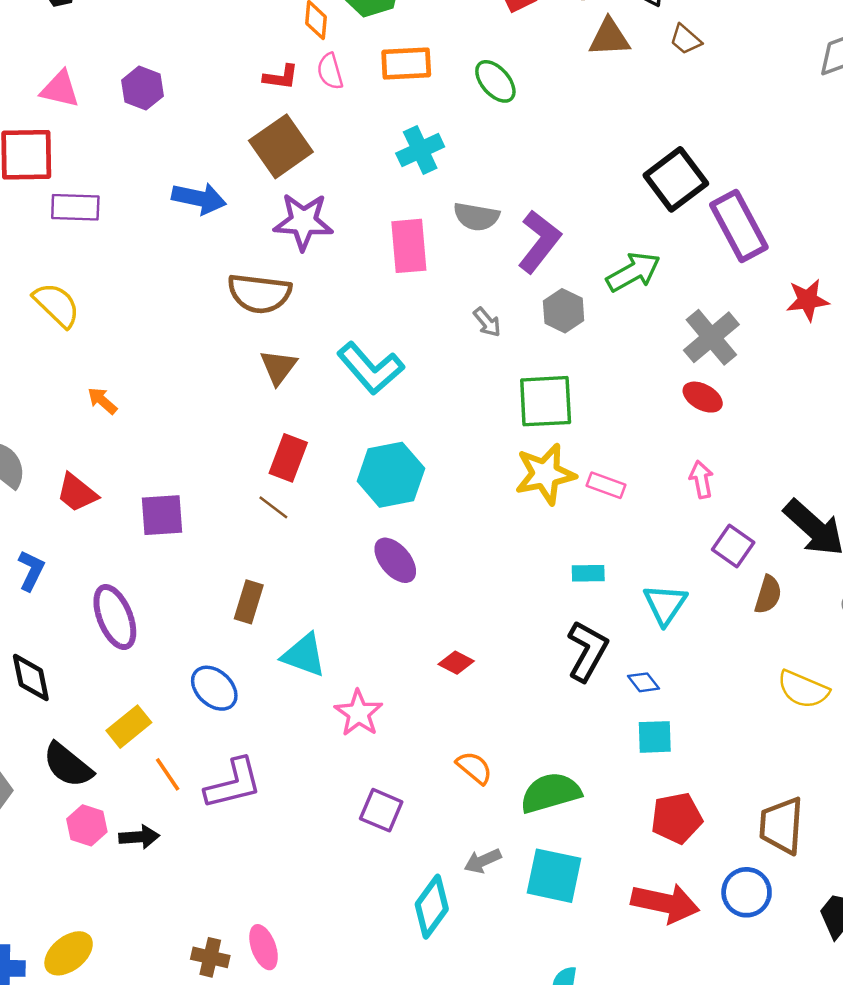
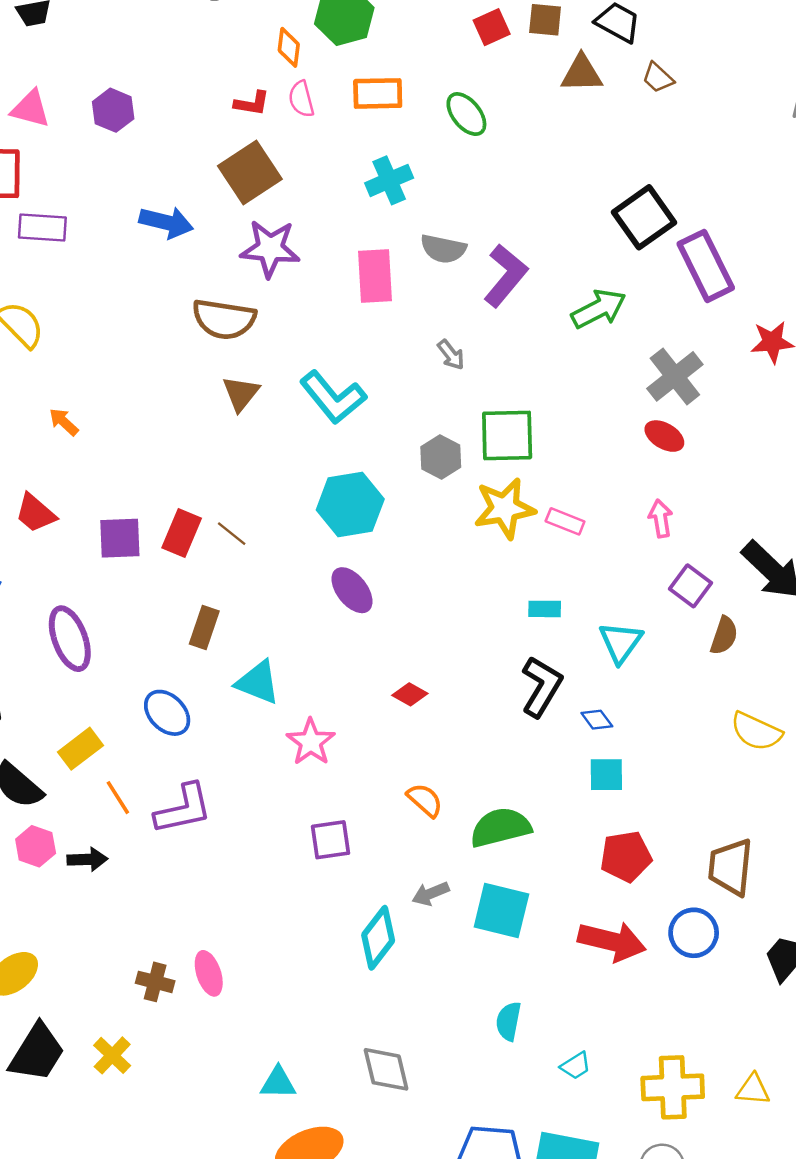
gray hexagon: (564, 311) -> (441, 457), moved
red rectangle: (288, 458) -> (182, 533), moved
purple square: (381, 810) -> (330, 840), turned -33

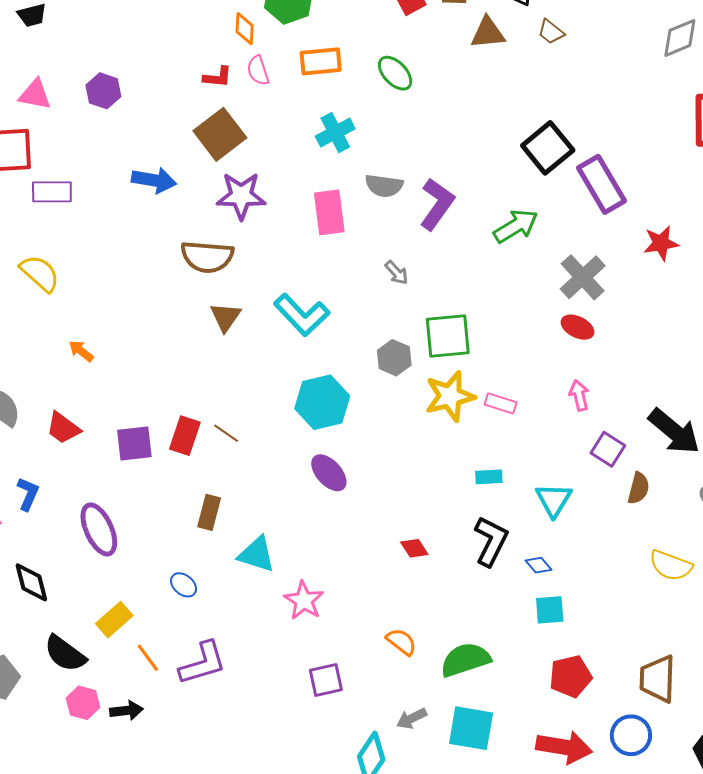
red diamond: (410, 694) -> (414, 548), moved, turned 32
blue ellipse: (167, 713) -> (184, 585), size x0.7

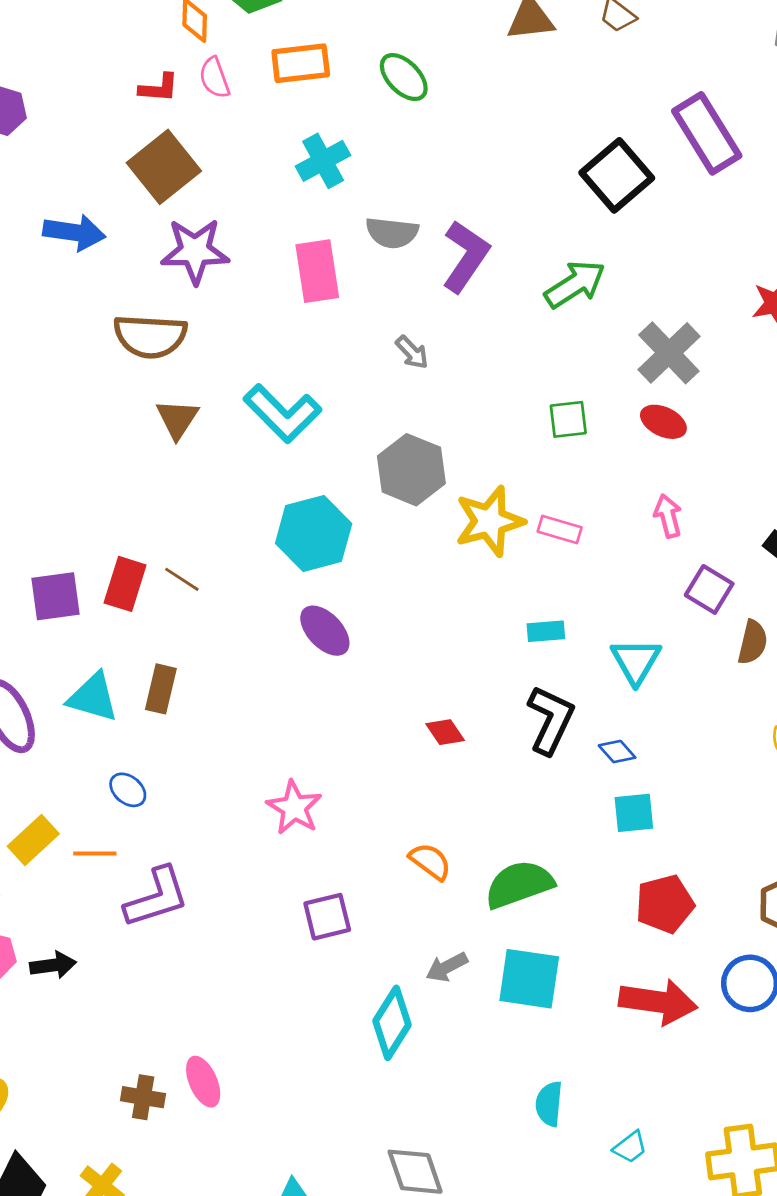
purple rectangle: (602, 184) -> (707, 133), moved
green square: (448, 336) -> (568, 419), moved, size x0.6
gray hexagon: (394, 358) -> (411, 470), size x1.4
cyan triangle: (257, 554) -> (93, 697), moved
orange line: (148, 658) -> (95, 853), moved, turned -52

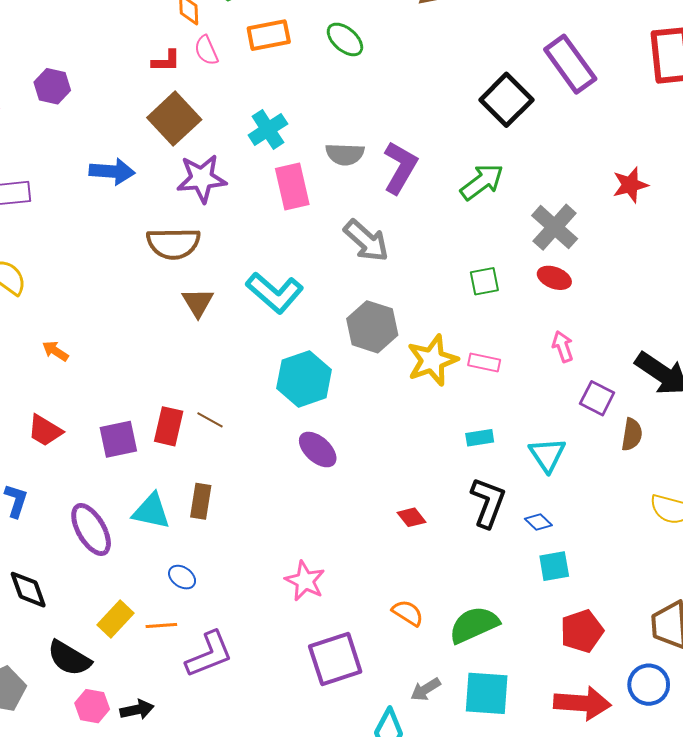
cyan cross: (323, 161) -> (268, 129), moved
gray arrow: (412, 352) -> (366, 241), size x1.8
purple square: (327, 917) -> (335, 659), size x1.5

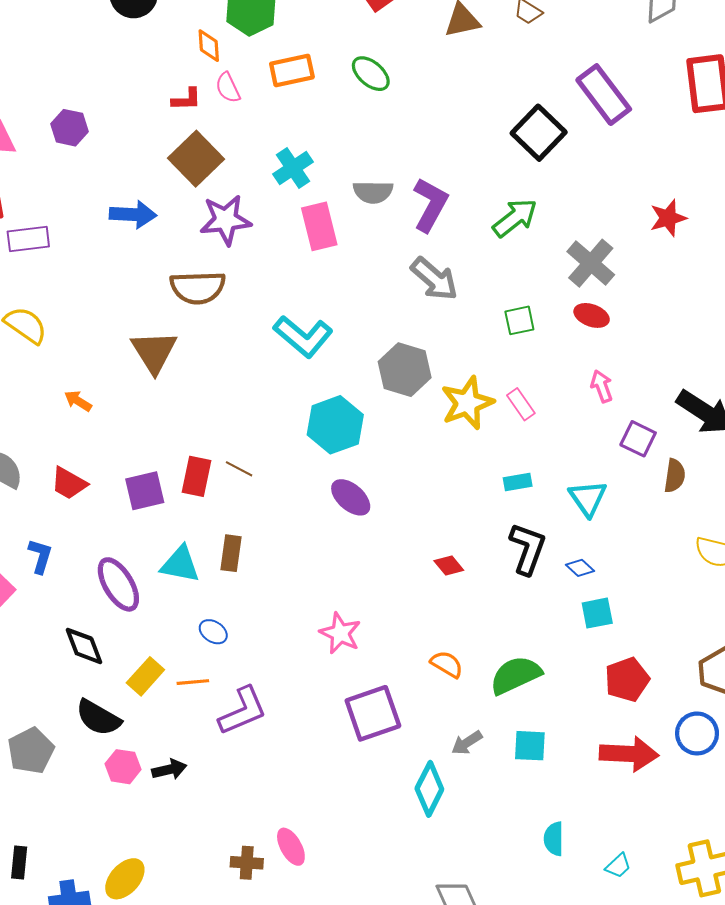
gray arrow: (366, 241) -> (434, 279), moved
brown triangle: (198, 302) -> (154, 352), moved, size x1.4
pink rectangle: (484, 362) -> (521, 404), turned 44
black diamond: (28, 590) -> (84, 646), moved
cyan square: (487, 693) -> (530, 746), size x0.7

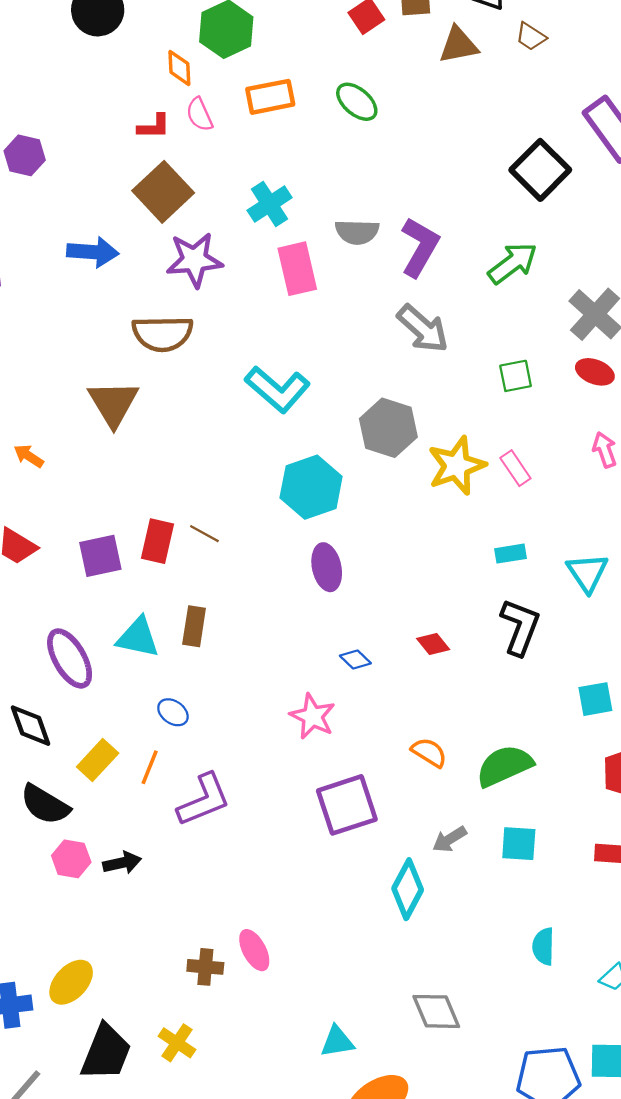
purple ellipse: (351, 497) -> (327, 567), turned 36
blue diamond: (580, 568) -> (355, 659), moved
orange line: (193, 682) -> (150, 767), turned -64

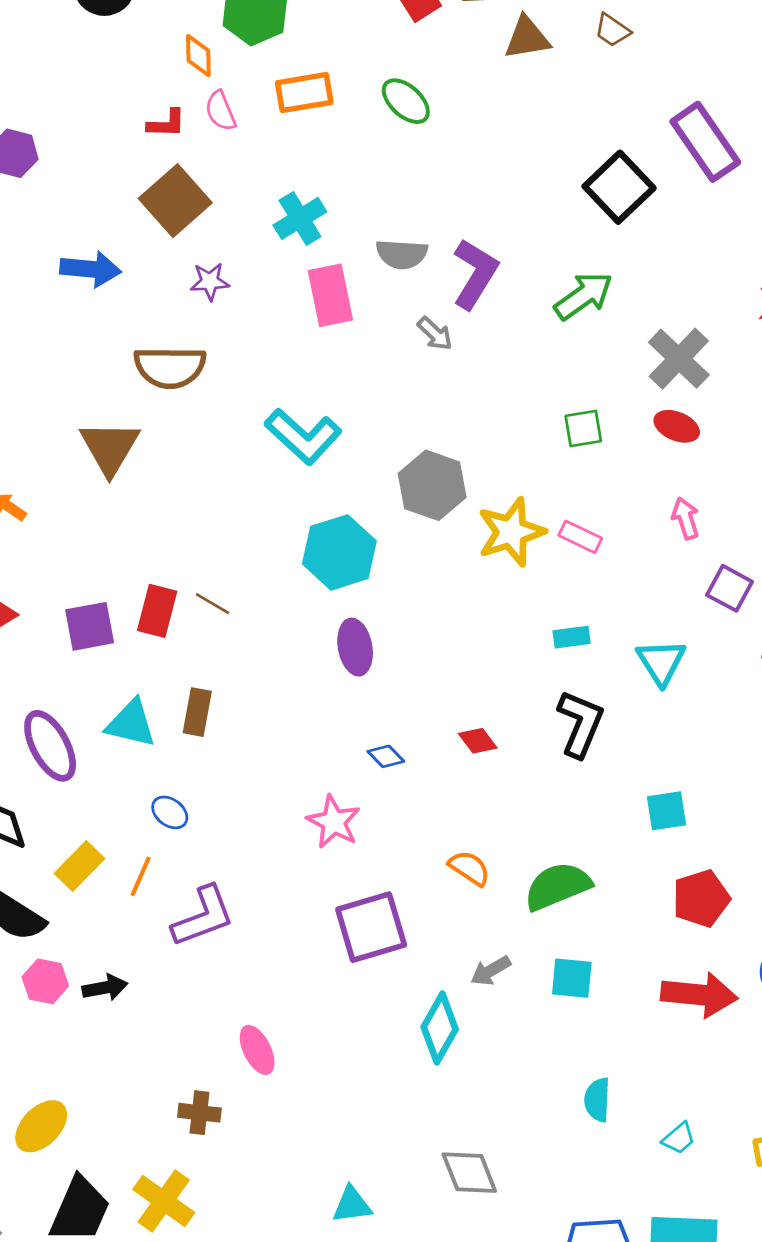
purple star: (194, 260) -> (210, 282), size x0.6
gray arrow: (423, 329) -> (435, 334), moved, size x0.6
pink rectangle: (515, 468) -> (580, 537), turned -32
pink ellipse: (254, 950) -> (257, 1050), moved
yellow cross: (177, 1043) -> (164, 1201), size x1.4

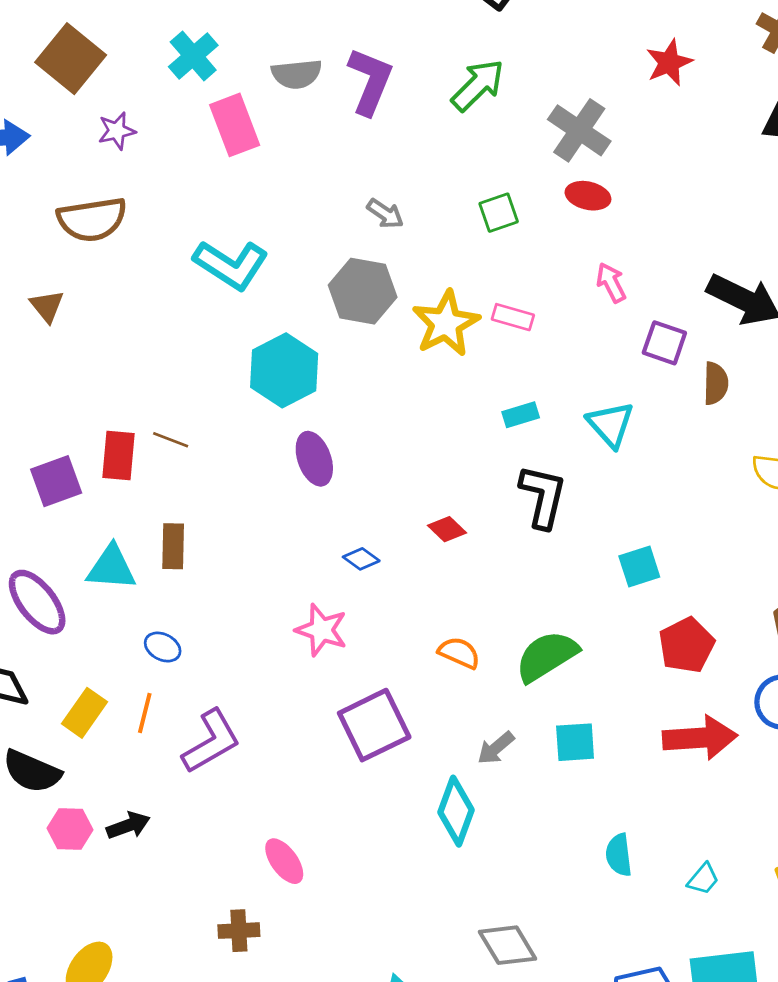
gray arrow: (435, 334) -> (385, 214), moved
brown triangle: (110, 448) -> (47, 306), size x0.6

